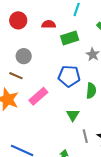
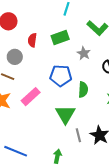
red semicircle: (49, 24) -> (32, 40), moved, turned -80
green triangle: (73, 115) -> (65, 114), size x1.5

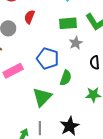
green rectangle: (60, 38) -> (68, 23), moved
gray line: (78, 135) -> (40, 128), moved

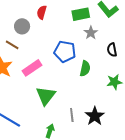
green triangle: (42, 97) -> (46, 96), moved
gray line: (40, 128) -> (72, 115), moved

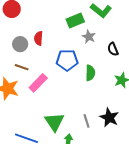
red semicircle: (42, 12) -> (38, 38), moved
brown line: (12, 45) -> (22, 67), moved
green triangle: (46, 96) -> (54, 122), moved

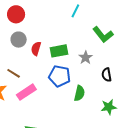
green rectangle: (75, 21) -> (59, 51), moved
gray circle: (20, 44) -> (19, 40), moved

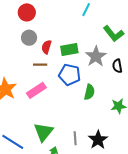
gray star: (86, 58) -> (96, 56), size x1.5
brown line: (14, 73) -> (40, 65), moved, turned -32
black semicircle: (107, 75) -> (117, 66), moved

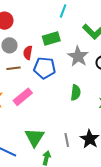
green rectangle: (69, 50) -> (51, 39), moved
brown line: (40, 65) -> (13, 68), moved
blue pentagon: (70, 75) -> (45, 68), moved

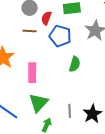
green semicircle: (76, 93) -> (75, 64), moved
pink rectangle: (23, 97) -> (32, 73), moved, turned -60

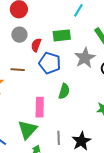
brown line: (30, 31) -> (18, 70), moved
pink rectangle: (32, 73) -> (40, 107), moved

